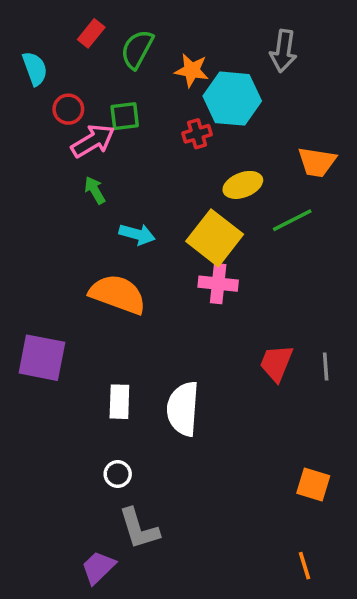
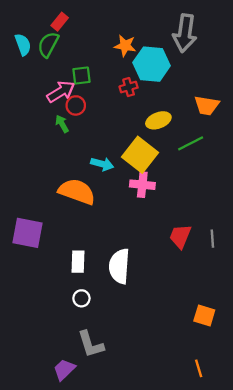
green semicircle: (137, 49) -> (48, 45), moved
gray arrow: (283, 51) -> (185, 33), size x1.4
red circle: (68, 109) -> (76, 105), moved
cyan arrow: (137, 234) -> (102, 164), moved
white circle: (118, 474) -> (81, 298), moved

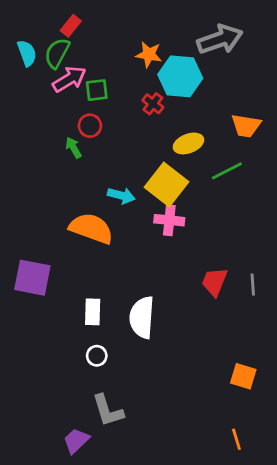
gray arrow: (185, 33) -> (220, 39), turned -117
red cross: (129, 87) -> (153, 104), turned -36
pink arrow: (61, 92) -> (69, 79), moved

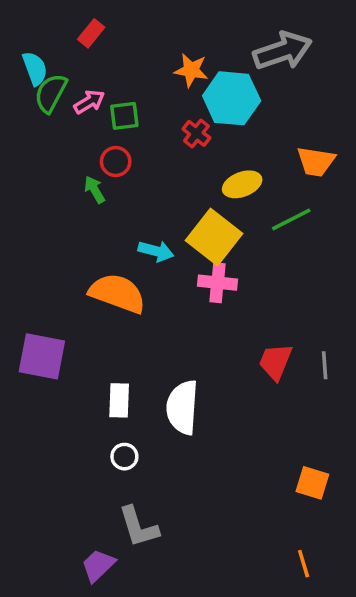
green semicircle: (57, 53) -> (51, 93), moved
pink arrow: (69, 79) -> (89, 102), size x0.7

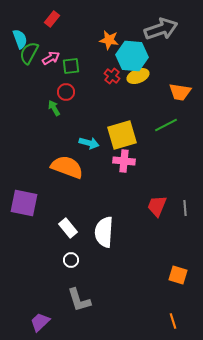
yellow ellipse: (242, 184) -> (138, 76), moved
yellow square: (214, 237) -> (122, 135), turned 36
white rectangle: (119, 400) -> (68, 228), turned -42
purple trapezoid: (98, 565) -> (40, 322), moved

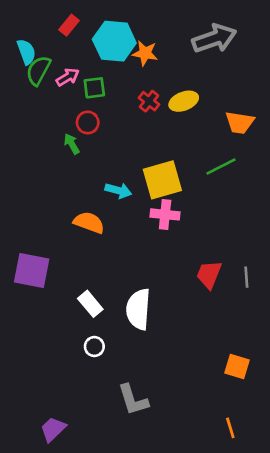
cyan hexagon: (132, 56) -> (114, 41), moved
orange semicircle: (67, 167) -> (89, 222), size x0.7
gray L-shape: (79, 300) -> (133, 400), moved

